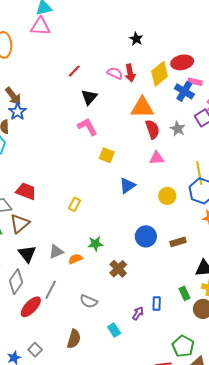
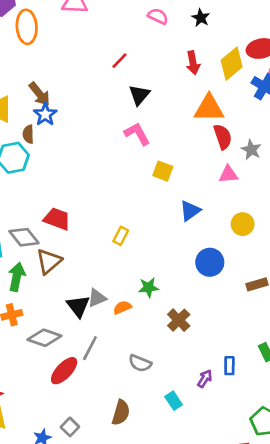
pink semicircle: (115, 73) -> (158, 16), moved
gray star: (178, 129) -> (251, 150), moved
blue circle: (146, 236) -> (210, 262), moved
black triangle: (27, 254) -> (78, 306), moved
gray diamond: (16, 282) -> (44, 338), turned 75

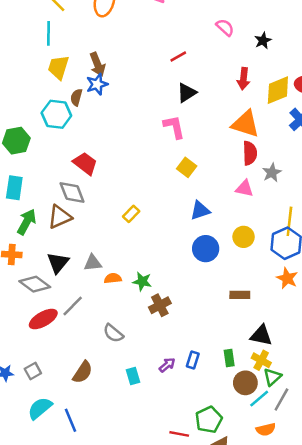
red trapezoid: (57, 219) -> (85, 163), moved
gray diamond: (24, 237) -> (72, 193), moved
blue circle: (210, 262) -> (206, 249), moved
green star: (148, 287) -> (142, 281), moved
black triangle: (78, 306) -> (58, 263), moved

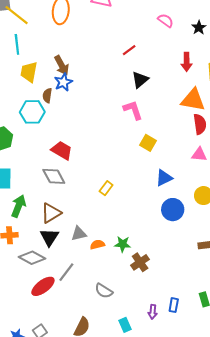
brown triangle: (60, 217) -> (51, 213), moved
purple arrow: (167, 365) -> (153, 312), turned 144

